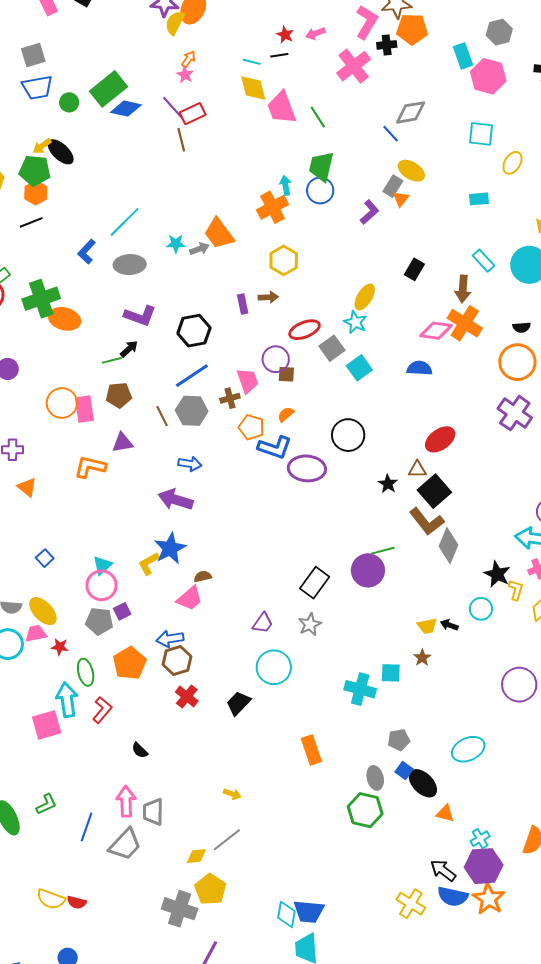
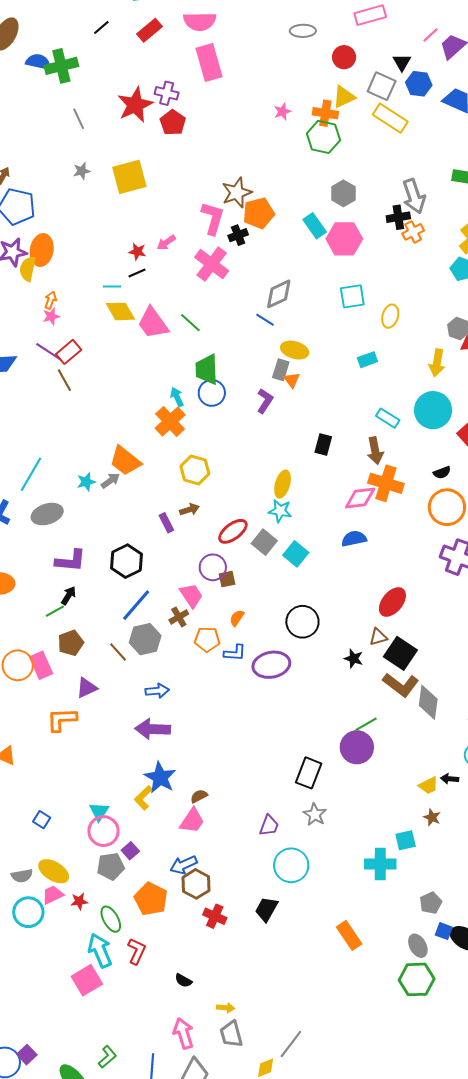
pink star: (185, 75) -> (51, 316), turned -30
blue L-shape: (275, 447) -> (235, 653), size x0.7
yellow arrow: (232, 794) -> (226, 1008), moved
gray trapezoid: (153, 812) -> (231, 1034), moved

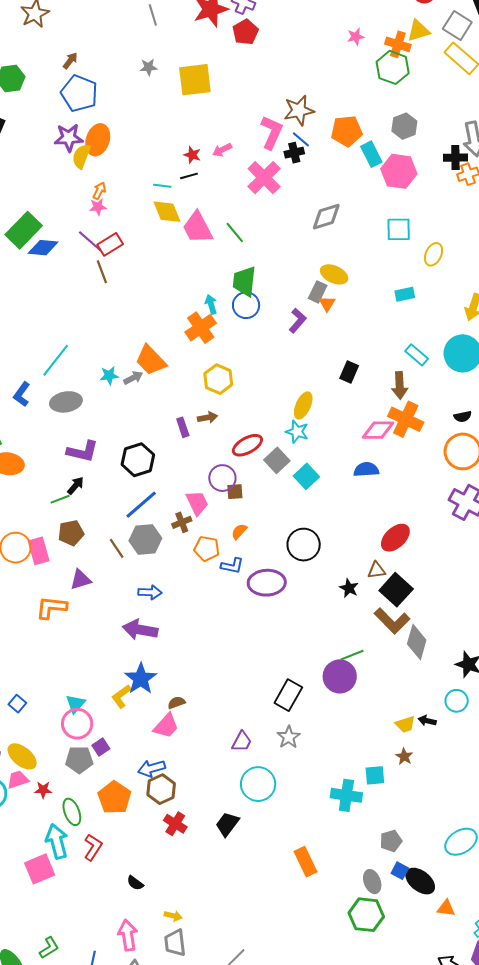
orange pentagon: (259, 213) -> (347, 131), moved
blue line: (265, 320) -> (301, 139), moved

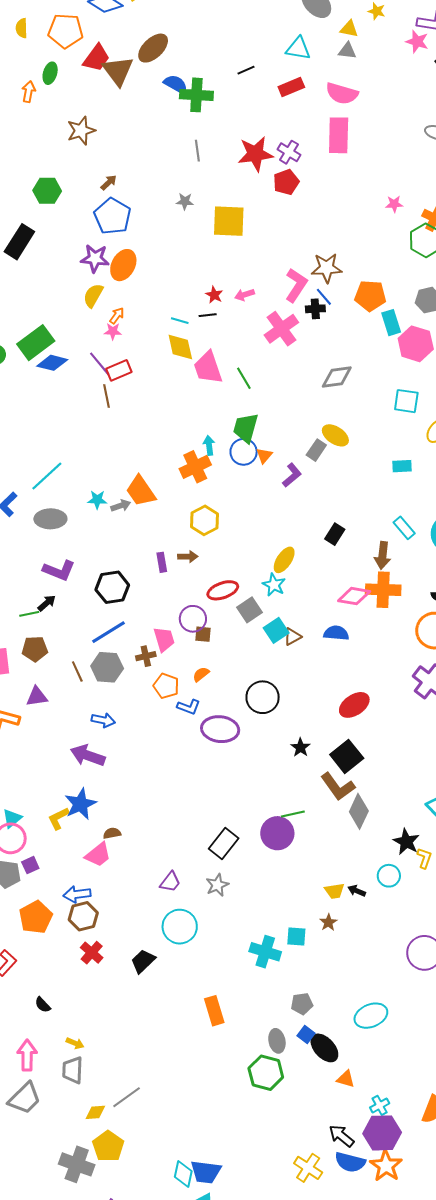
yellow semicircle: (81, 156) -> (93, 295), moved
orange triangle: (327, 304) -> (264, 456), moved
orange cross: (406, 419) -> (383, 590), turned -32
brown triangle: (376, 570) -> (292, 637), moved, turned -30

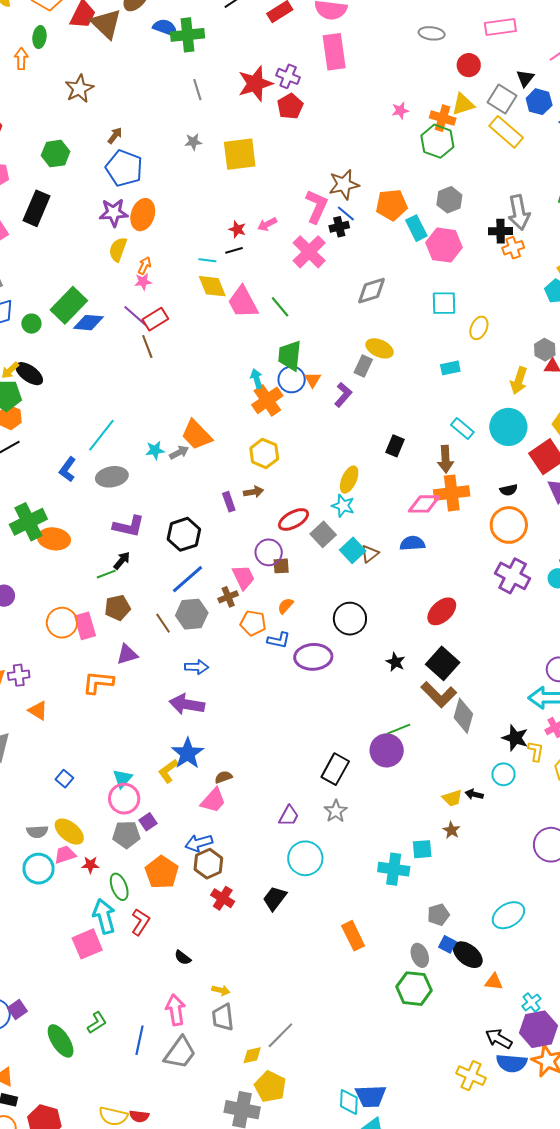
orange cross: (195, 467) -> (267, 400), moved

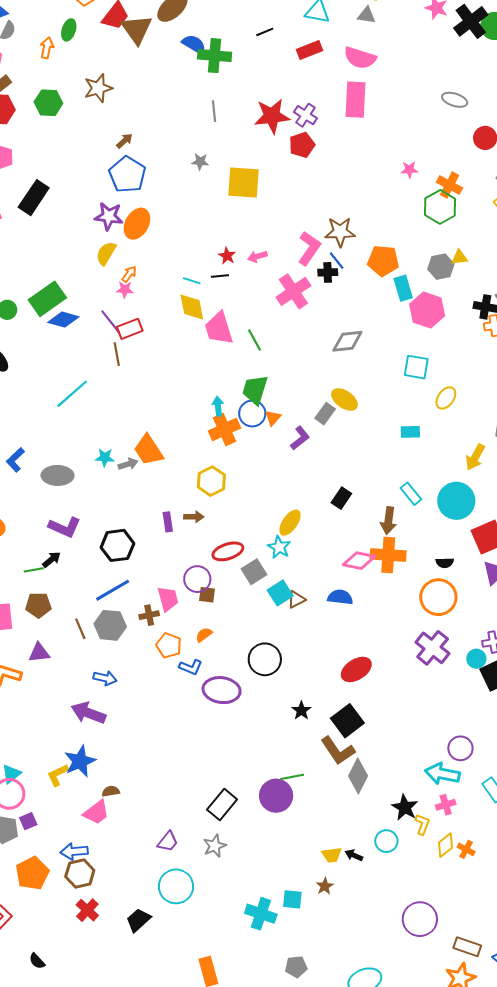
yellow triangle: (463, 104) -> (460, 257), moved, size x0.7
green hexagon: (56, 154) -> (48, 103), moved
cyan line: (101, 435) -> (72, 394), moved

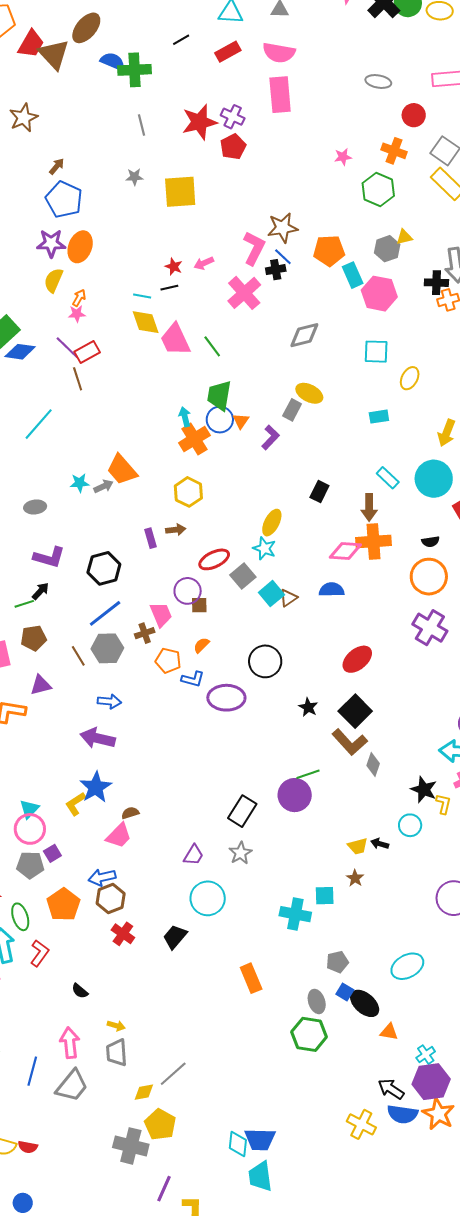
orange cross: (450, 185) -> (394, 151), moved
gray ellipse: (57, 475) -> (35, 507), size x0.7
gray diamond: (358, 776) -> (373, 765), size x0.7

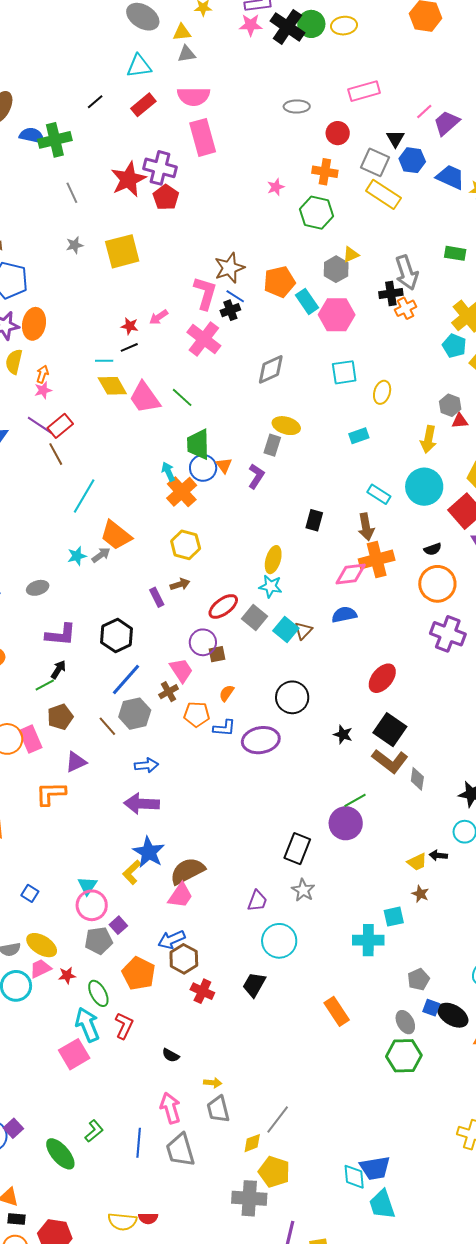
purple cross: (233, 117) -> (160, 168), size x1.4
cyan line: (39, 424) -> (84, 496), moved
brown semicircle: (130, 813) -> (187, 871), size x2.0
gray trapezoid: (72, 1086) -> (180, 1150), turned 135

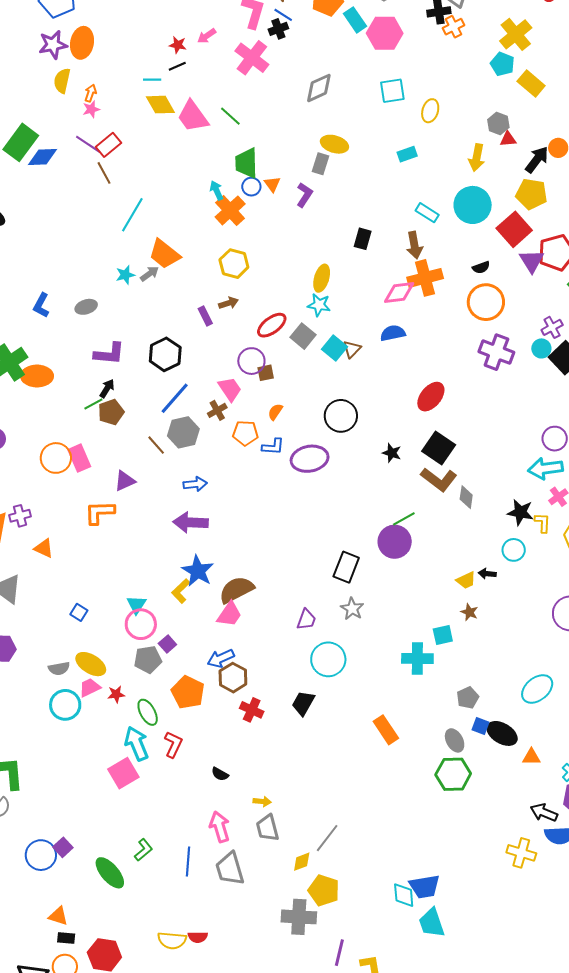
blue circle: (203, 468) -> (251, 187), size x0.7
brown pentagon: (60, 717) -> (111, 412), moved

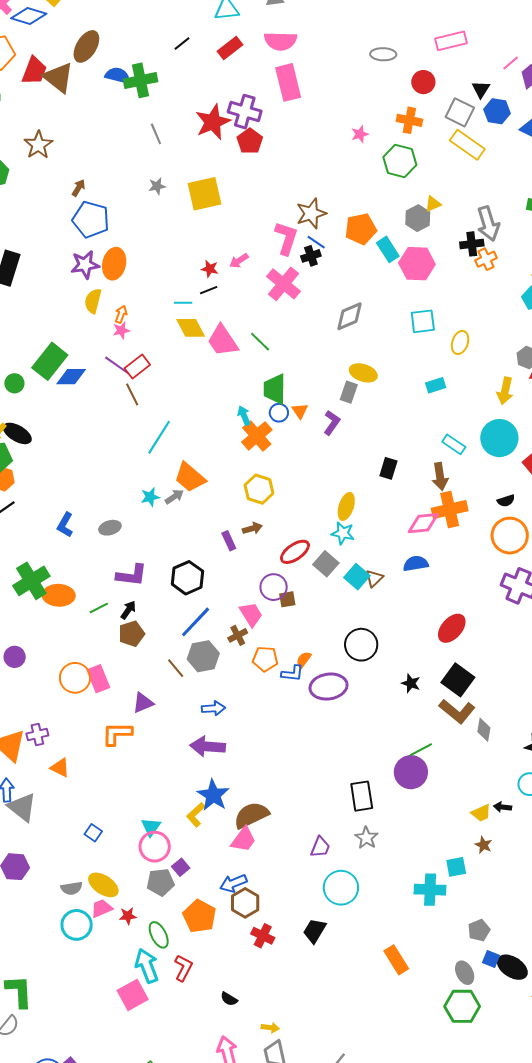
green line: (93, 404) -> (99, 608), moved
orange semicircle: (275, 412) -> (304, 660), moved
black rectangle: (346, 567) -> (362, 796), turned -32

